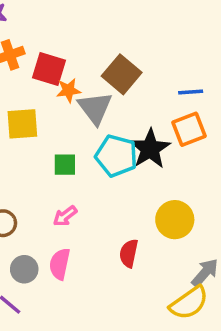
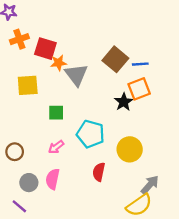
brown square: (122, 74) -> (115, 59), moved
black star: (150, 149) -> (124, 102), moved, size x0.7
cyan pentagon: (116, 156) -> (90, 134), moved

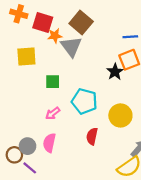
orange cross: (19, 39) -> (19, 14), turned 35
brown square: (115, 59) -> (81, 23), moved
brown circle: (15, 152) -> (14, 155), moved
purple line: (19, 206) -> (30, 168), moved

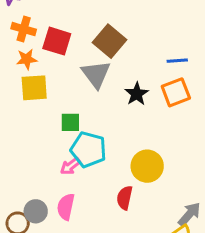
orange star: (55, 36) -> (27, 59), moved
black star: (115, 72) -> (137, 94), moved
cyan pentagon: (84, 101) -> (88, 150), moved
yellow circle: (120, 115) -> (147, 166), moved

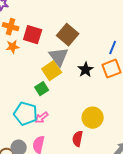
blue line: (177, 61) -> (113, 48), turned -64
yellow square: (34, 88) -> (52, 71), moved, turned -30
green square: (70, 122) -> (42, 89), turned -32
cyan pentagon: (88, 150) -> (26, 114), moved

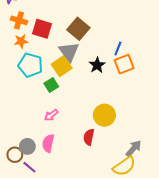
blue line: (113, 48) -> (118, 48), moved
cyan pentagon: (26, 114) -> (30, 65), moved

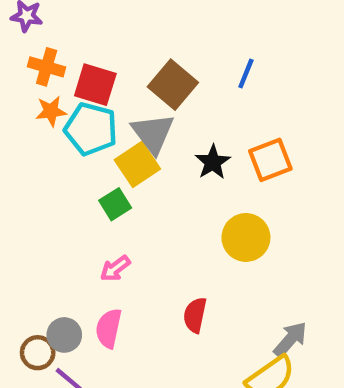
blue line: (118, 48) -> (246, 74), moved
cyan pentagon: (30, 65) -> (91, 129), moved
yellow circle: (104, 115) -> (246, 237), moved

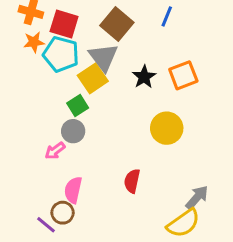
pink arrow: (115, 268) -> (55, 151), moved
gray circle: (64, 335) -> (73, 131), moved
brown circle: (38, 353) -> (63, 213), moved

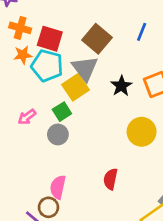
pink arrow: (55, 151) -> (27, 117), moved

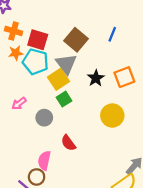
green square: (62, 112) -> (64, 99), moved
red semicircle: (111, 179) -> (68, 143), moved, turned -49

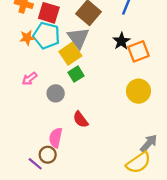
orange star: (16, 53) -> (27, 38), moved
black star: (96, 78) -> (121, 41), moved
yellow circle: (112, 115) -> (138, 91), moved

